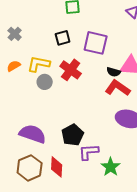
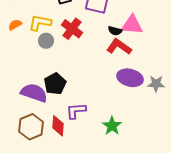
black pentagon: (73, 135) -> (55, 84), moved
purple L-shape: (89, 152) -> (76, 111), moved

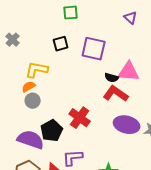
orange semicircle: (15, 25) -> (29, 87), moved
red cross: (72, 29) -> (80, 118), moved
gray circle: (46, 41) -> (33, 101), moved

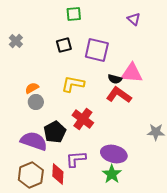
yellow L-shape: (37, 70) -> (73, 84), moved
purple ellipse: (127, 125) -> (114, 154), moved

